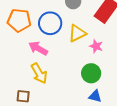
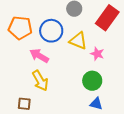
yellow triangle: (77, 33) -> (78, 41), turned 48

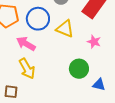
pink star: (97, 54) -> (94, 42), moved
blue triangle: (96, 104) -> (99, 85), moved

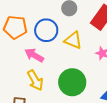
green circle: (79, 69) -> (72, 82), moved, size x1.4

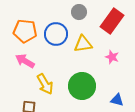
yellow triangle: (73, 40) -> (83, 44), turned -30
pink arrow: (34, 55) -> (25, 61), moved

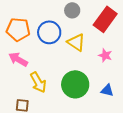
yellow triangle: (83, 44) -> (76, 42), turned 42
blue triangle: (117, 100) -> (107, 90), moved

